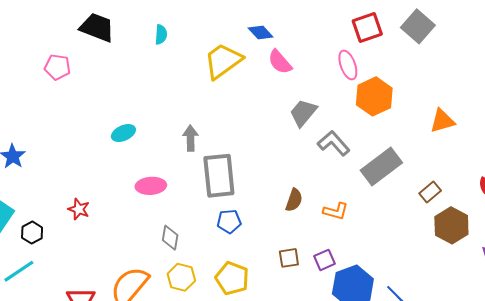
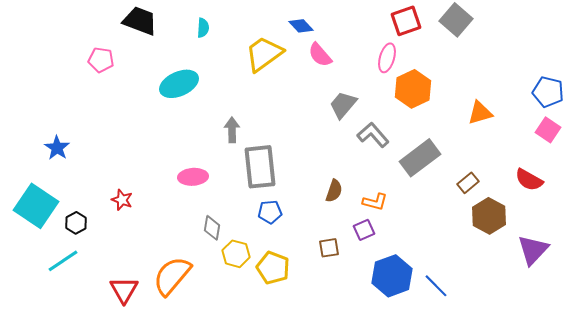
pink ellipse: (348, 65) -> (387, 58), turned 36
cyan ellipse: (123, 133) -> (179, 84), moved, size x1.6
purple square: (325, 260) -> (364, 230), moved
yellow hexagon: (181, 277) -> (236, 254), moved

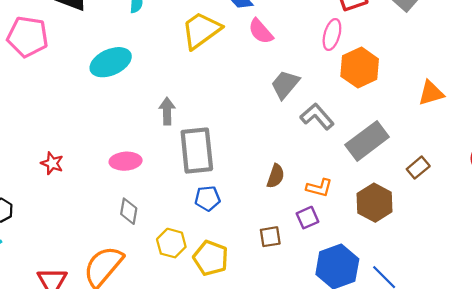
pink pentagon: (101, 60) -> (28, 37), size x1.5
red star: (122, 200) -> (52, 163), moved
brown hexagon: (489, 216) -> (375, 203), moved
gray diamond: (212, 228) -> (129, 211), moved

